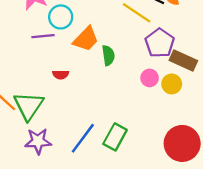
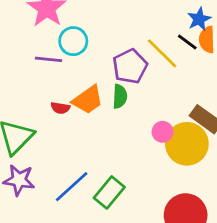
orange trapezoid: (86, 39) -> (88, 100), moved
purple pentagon: (160, 43) -> (130, 66), moved
yellow circle: (172, 84) -> (187, 144), size x1.8

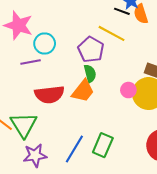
black line: (187, 42) -> (122, 11), moved
orange trapezoid: (88, 100) -> (83, 91), moved
red semicircle: (60, 108) -> (49, 95), size x2.0

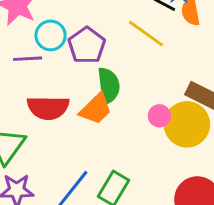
purple pentagon: (91, 50) -> (87, 45), moved
green semicircle: (90, 74) -> (109, 86), size x1.4

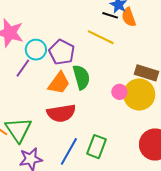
purple line: (28, 59) -> (23, 68), turned -42
red semicircle: (48, 108) -> (61, 113), moved
orange trapezoid: (96, 109) -> (59, 83), moved

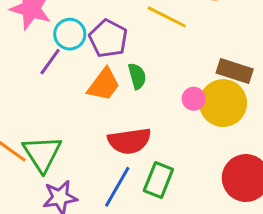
green semicircle: (81, 77) -> (137, 76), size x0.7
red semicircle: (61, 113) -> (129, 141), moved

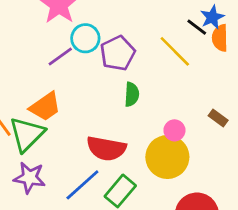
brown rectangle: (235, 71) -> (218, 118), size x0.6
orange trapezoid: (104, 85) -> (45, 107), moved
yellow circle: (223, 103) -> (167, 157), moved

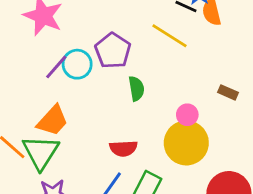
cyan circle: (85, 38) -> (77, 64), moved
red semicircle: (106, 148) -> (123, 148), size x0.7

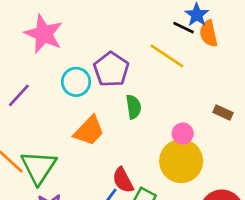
purple line: (56, 67) -> (19, 95), moved
orange trapezoid: (53, 121) -> (89, 131), moved
red semicircle: (123, 148) -> (123, 180), moved, turned 64

